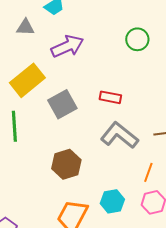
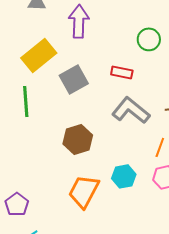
green circle: (137, 39) -> (149, 39), moved
purple arrow: (67, 46) -> (79, 21), turned -64

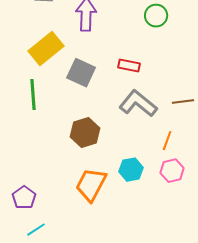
green circle: (149, 39) -> (156, 16), moved
gray square: (74, 79) -> (81, 73), turned -36

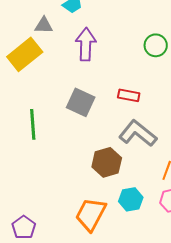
yellow rectangle: (46, 49) -> (25, 54), moved
brown hexagon: (85, 133) -> (107, 162), moved

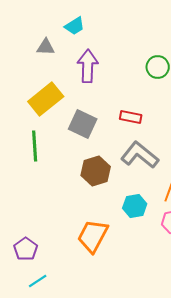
yellow rectangle: (25, 54) -> (46, 99), moved
brown hexagon: (107, 162) -> (96, 171), moved
cyan hexagon: (131, 199) -> (135, 206), moved

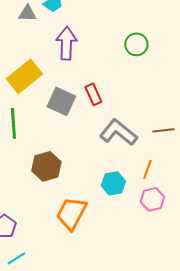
gray triangle: (46, 47) -> (27, 13), moved
red rectangle: (131, 117) -> (93, 94), moved, turned 55
brown hexagon: (96, 171) -> (46, 166), moved

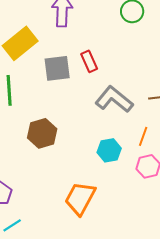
gray square: (61, 101) -> (57, 68), turned -32
orange trapezoid: (71, 213) -> (80, 198), moved

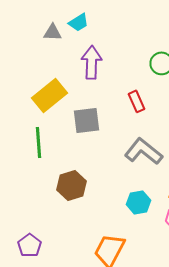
red rectangle: (89, 61) -> (136, 101), moved

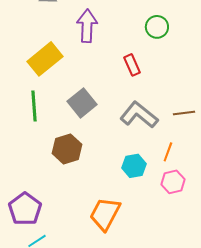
gray square: (86, 120) -> (82, 103), moved, turned -32
purple pentagon: (30, 245) -> (25, 209), size x1.4

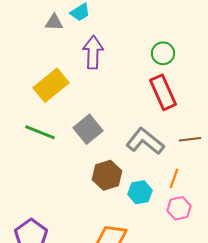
red rectangle: (132, 65) -> (163, 92), moved, size x1.6
green line: (34, 106) -> (40, 132), turned -64
brown hexagon: (67, 149) -> (107, 175), moved

